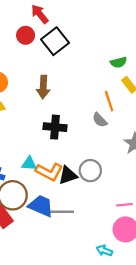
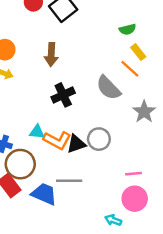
orange line: (109, 101) -> (130, 69), moved, turned -30
gray semicircle: (100, 120) -> (108, 88), size x1.6
black cross: (55, 127) -> (63, 95), turned -30
blue trapezoid: (41, 206) -> (44, 194), moved

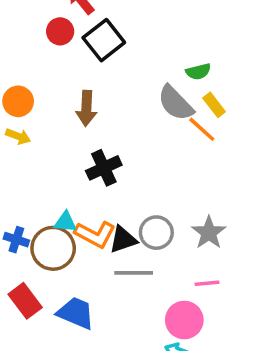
gray semicircle: (108, 88) -> (176, 103), moved
gray star: (144, 112) -> (209, 233), moved
brown circle: (20, 164) -> (53, 248), moved
gray line: (69, 181) -> (134, 273), moved
pink circle: (135, 199) -> (184, 320), moved

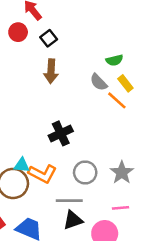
black square: (104, 40) -> (49, 38), size x0.6
gray semicircle: (176, 103) -> (99, 82), size x0.7
brown arrow: (86, 108) -> (51, 71), moved
black cross: (104, 168) -> (61, 133), moved
black triangle: (123, 240) -> (73, 220), moved

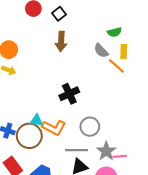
yellow rectangle: (125, 83) -> (124, 52), turned 40
gray star: (122, 172) -> (106, 151), moved

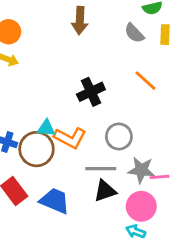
orange line: (117, 66) -> (145, 81), moved
gray star: (106, 151) -> (141, 170), turned -30

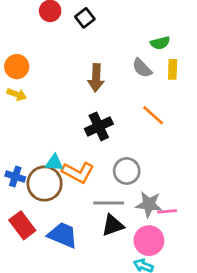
brown arrow: (80, 21) -> (96, 78), moved

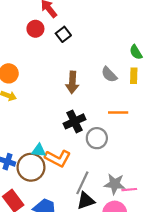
green semicircle: (160, 43) -> (136, 52), moved, turned 72
orange line: (153, 115) -> (118, 112), turned -42
gray circle: (127, 171) -> (97, 138), moved
gray line: (109, 203) -> (82, 183), turned -65

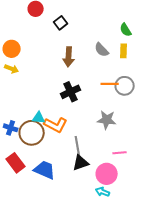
black square: (63, 34) -> (61, 23), moved
gray circle: (97, 138) -> (125, 86), moved
gray line: (82, 183) -> (78, 147), turned -35
gray star: (115, 184) -> (107, 120), moved

